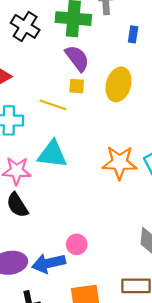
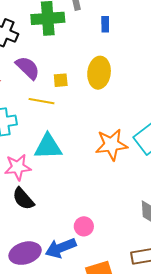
purple semicircle: (77, 58) -> (28, 68), moved

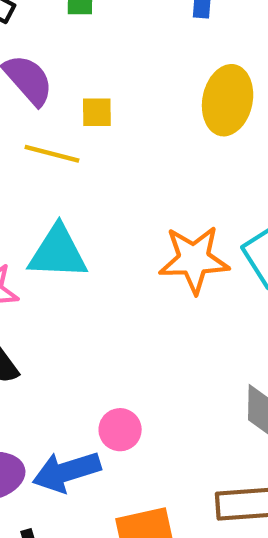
yellow ellipse: (99, 73) -> (228, 100), moved

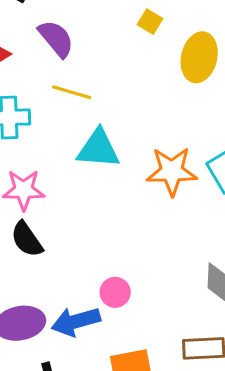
yellow square: (97, 112) -> (150, 22), moved, turned 30
cyan triangle: (58, 252) -> (98, 149), moved

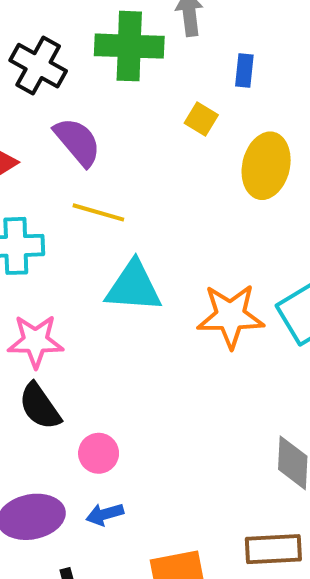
pink circle: (115, 292) -> (99, 453), moved
blue arrow: (76, 321) -> (105, 514), size x0.6

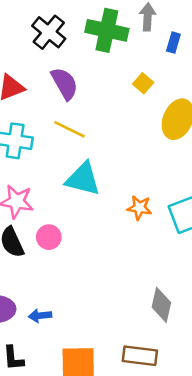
blue rectangle: (244, 71) -> (173, 43), moved
orange star: (231, 316) -> (139, 208), size x0.6
pink circle: (99, 453) -> (49, 237), moved

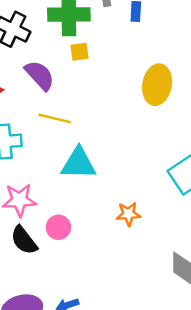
yellow square: (143, 83) -> (80, 52), moved, turned -36
orange star: (139, 208) -> (128, 214), moved

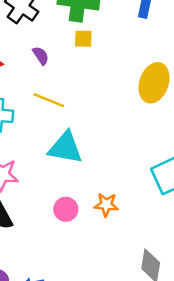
purple semicircle: (40, 75) -> (41, 56), size x0.6
pink circle: (58, 227) -> (66, 209), moved

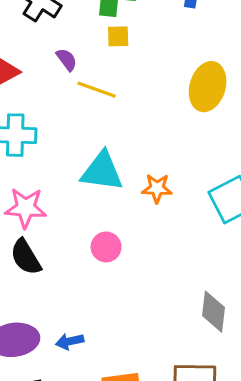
yellow line: (49, 100) -> (97, 90), moved
orange star: (106, 205) -> (157, 188), moved

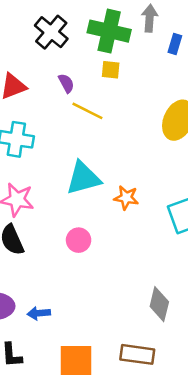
cyan triangle: (102, 171) -> (83, 178), turned -30

